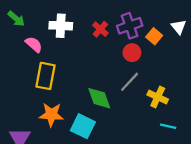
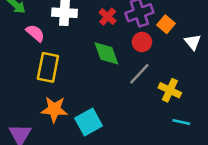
white triangle: (179, 27) -> (193, 42), moved
green diamond: (99, 98) -> (106, 53), moved
cyan square: (83, 126) -> (89, 122), turned 35

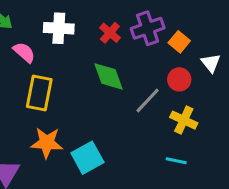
red circle: (142, 42) -> (179, 79), moved
cyan line: (181, 122) -> (176, 161), moved

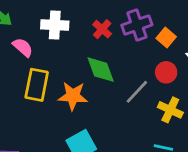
orange star: (47, 143) -> (73, 96), moved

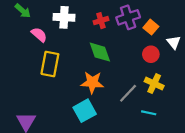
red cross: (102, 29) -> (101, 21), turned 32
gray line: (137, 92) -> (128, 93), moved
orange star: (73, 96) -> (92, 82), moved

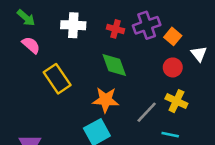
red cross: (101, 21) -> (116, 29), turned 32
pink semicircle: (39, 35) -> (31, 45), moved
yellow rectangle: (50, 64) -> (57, 79), turned -45

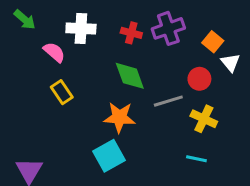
orange square: (173, 36) -> (213, 42), moved
pink semicircle: (31, 45) -> (54, 52), moved
yellow rectangle: (57, 79) -> (62, 92), size x0.7
gray line: (147, 112) -> (168, 101), moved, turned 30

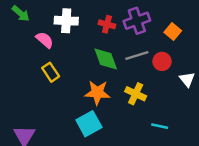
white triangle: (231, 63) -> (187, 79), moved
gray line: (168, 101) -> (137, 55), moved
yellow cross: (204, 119) -> (136, 94), moved

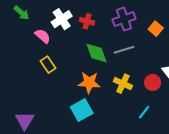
white cross: (66, 21) -> (62, 19), turned -36
red cross: (107, 24) -> (87, 21), moved
red circle: (162, 61) -> (153, 83), moved
cyan line: (160, 126) -> (144, 112), turned -64

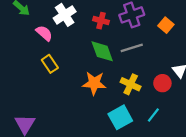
red cross: (87, 21) -> (101, 21), moved
cyan square: (82, 110) -> (120, 117), moved

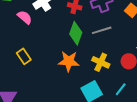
green diamond: (102, 51) -> (76, 33), turned 40
yellow rectangle: (50, 64) -> (24, 56), moved

